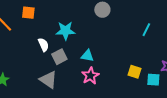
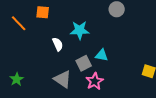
gray square: (59, 57) -> (84, 63), moved
pink star: (90, 76) -> (95, 81), moved

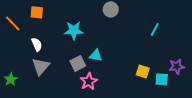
white semicircle: (58, 44) -> (37, 44), moved
gray triangle: (63, 79) -> (41, 66), moved, turned 36

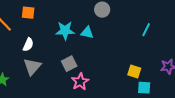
white semicircle: (37, 44) -> (28, 45), turned 48
cyan triangle: (96, 55) -> (87, 33), moved
cyan square: (162, 79) -> (144, 88), moved

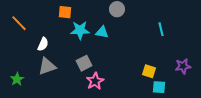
orange square: (28, 13) -> (65, 12), moved
cyan line: (146, 30) -> (161, 29), turned -40
gray triangle: (32, 67) -> (47, 66), turned 30

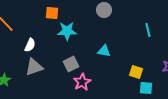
cyan triangle: (102, 32) -> (104, 51), moved

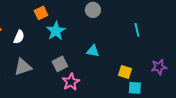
orange square: (52, 13) -> (41, 13), turned -32
cyan star: (67, 31) -> (56, 31), turned -30
white semicircle: (30, 45) -> (19, 37), moved

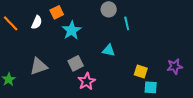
cyan line: (137, 30) -> (127, 23), moved
white semicircle: (19, 37) -> (37, 22), moved

